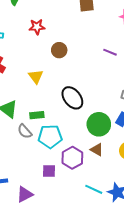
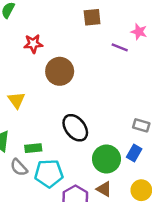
brown circle: (59, 50) -> (60, 71), size x1.5
purple line: (110, 52) -> (120, 47), moved
yellow triangle: (36, 77) -> (16, 100), moved

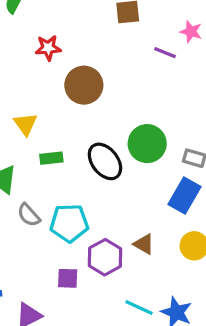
green rectangle: (33, 148) -> (51, 158), moved
blue rectangle: (134, 153) -> (184, 195), size x1.5
green circle: (106, 159) -> (147, 144), moved

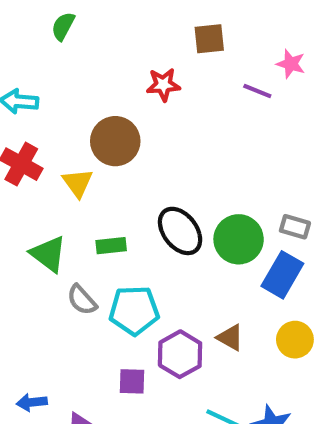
red star: (48, 48) -> (163, 85), moved
brown circle: (84, 85) -> (115, 141), moved
green circle: (147, 144) -> (239, 239), moved
green rectangle: (51, 158) -> (111, 246), moved

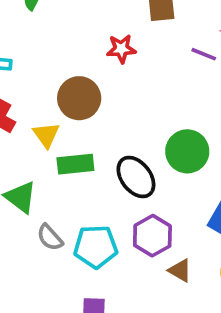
green circle: (239, 239) -> (187, 151), moved
green rectangle: (111, 246) -> (75, 164), moved, size x1.4
purple hexagon: (180, 354) -> (152, 236), moved

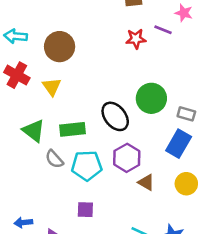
red star: (121, 49) -> (136, 39), moved
brown circle: (79, 98) -> (60, 47), moved
green rectangle: (75, 164) -> (72, 129), moved

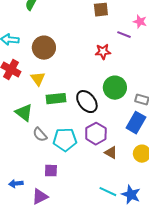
red star: (136, 39) -> (103, 52), moved
green rectangle: (72, 129) -> (56, 99), moved
purple square: (85, 210) -> (51, 171), moved

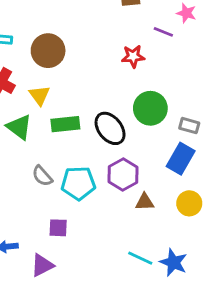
green triangle: (24, 113) -> (19, 127), moved
brown triangle: (111, 153) -> (145, 202), turned -32

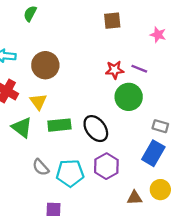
purple line: (163, 32) -> (139, 69), moved
green circle: (150, 108) -> (129, 97), moved
brown triangle: (145, 202) -> (135, 198), moved

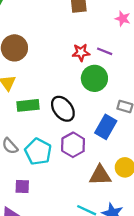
blue rectangle: (153, 153) -> (106, 127), moved
cyan pentagon: (70, 173) -> (38, 152), turned 30
brown triangle: (135, 198) -> (100, 175), size x1.5

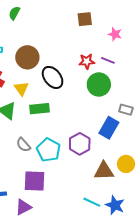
pink star: (123, 19) -> (115, 34), moved
black ellipse: (63, 109) -> (53, 77), moved
purple square: (22, 187) -> (34, 181), size x1.6

